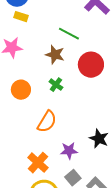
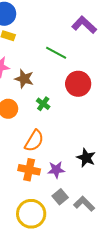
brown star: (55, 55) -> (24, 79), moved
orange cross: (38, 163) -> (29, 170), moved, turned -30

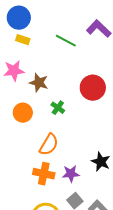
green line: (56, 53) -> (66, 41), moved

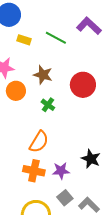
yellow rectangle: (23, 40) -> (24, 40), moved
brown star: (39, 83) -> (43, 75), moved
orange circle: (23, 113) -> (16, 91), moved

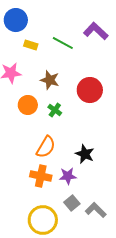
orange circle: (16, 91) -> (28, 105), moved
black star: (91, 159) -> (85, 154), moved

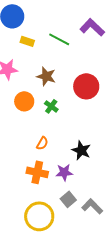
orange semicircle: (46, 147) -> (42, 143), size x0.6

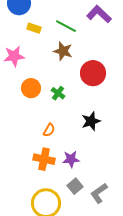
brown star: (46, 76) -> (63, 51), moved
black star: (81, 150) -> (91, 121), moved, turned 30
gray L-shape: (92, 206) -> (99, 193), turned -80

